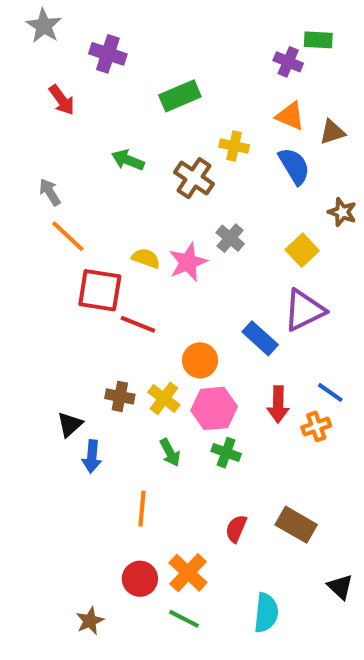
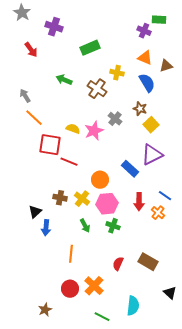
brown star: (342, 212) -> (140, 109), moved
orange cross: (316, 426) -> (158, 213), turned -32
green line: (184, 619) -> (102, 317), moved

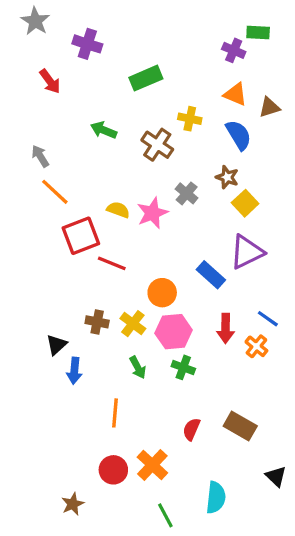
red square: (50, 145) -> (81, 236), turned -30
green line: (102, 317) -> (165, 515), turned 35

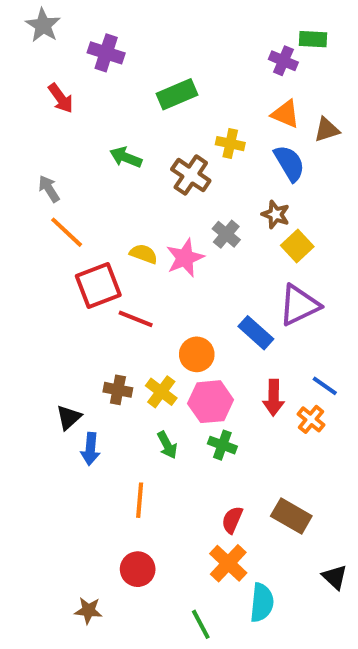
orange cross: (152, 465) -> (228, 563), moved
brown star: (73, 504) -> (88, 611), turned 30

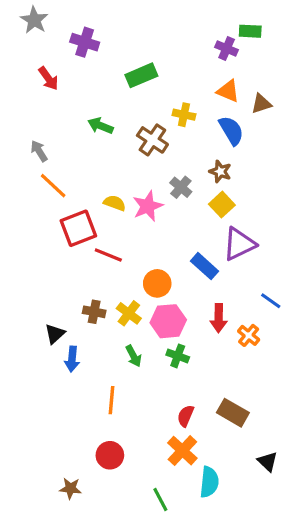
yellow square: (297, 246) -> (222, 205), moved
blue line: (325, 386) -> (271, 301), moved

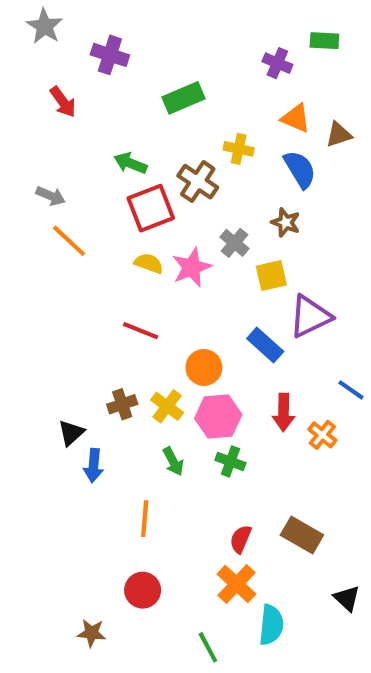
purple cross: (227, 48) -> (277, 63), moved
gray arrow: (39, 151) -> (51, 196), turned 145
yellow square: (222, 205) -> (271, 276), moved, turned 30
red square: (78, 228) -> (151, 208), moved
brown cross: (94, 312) -> (122, 404), turned -30

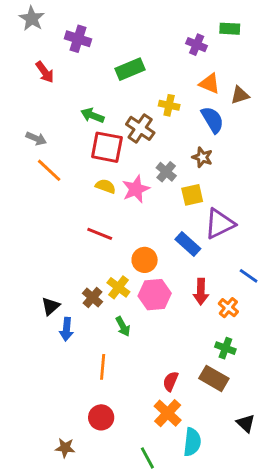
red square: (151, 208) -> (107, 147), turned 32
brown cross: (122, 404) -> (92, 297), moved, turned -30
green cross: (230, 461) -> (225, 348), moved

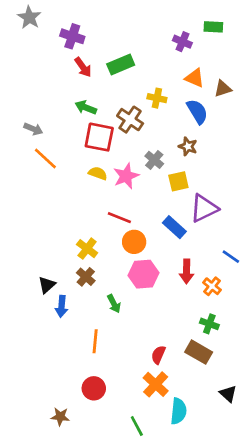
red arrow: (45, 72) -> (83, 67), moved
red line: (100, 234) -> (119, 218), moved
yellow cross: (118, 287) -> (87, 249), moved

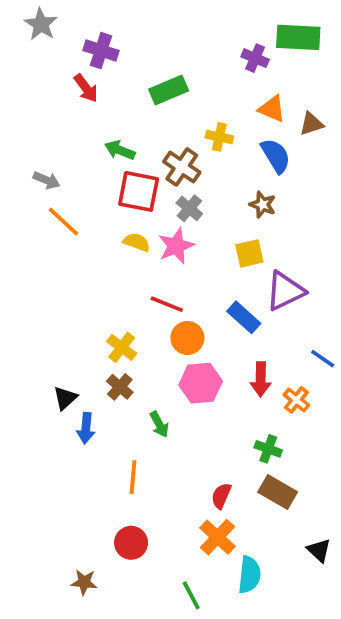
green rectangle: (213, 27) -> (298, 37), size x1.6
red arrow: (83, 67) -> (86, 88), moved
gray cross: (154, 160) -> (189, 208), moved
green cross: (209, 324) -> (268, 449), moved

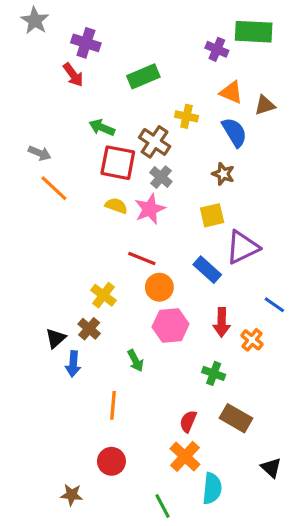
brown cross: (120, 387) -> (89, 329), moved
green cross: (268, 449) -> (214, 373), moved

